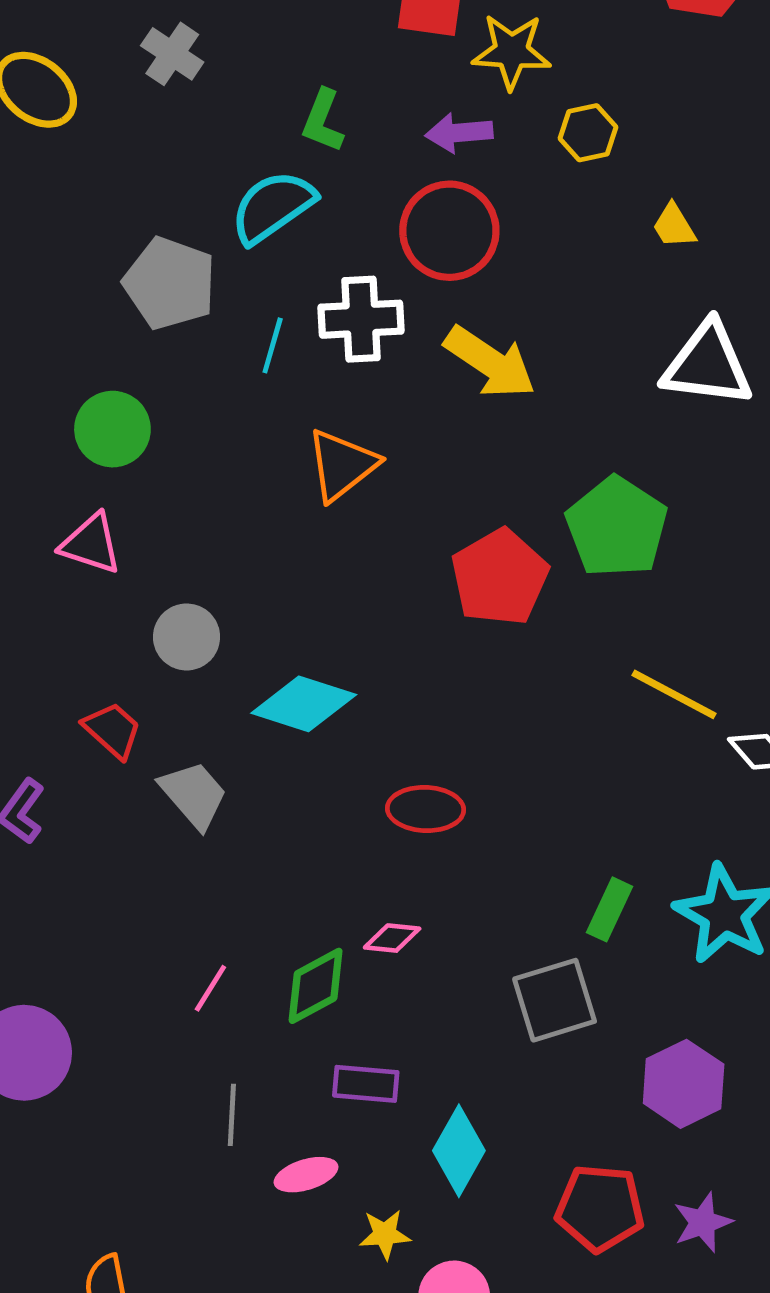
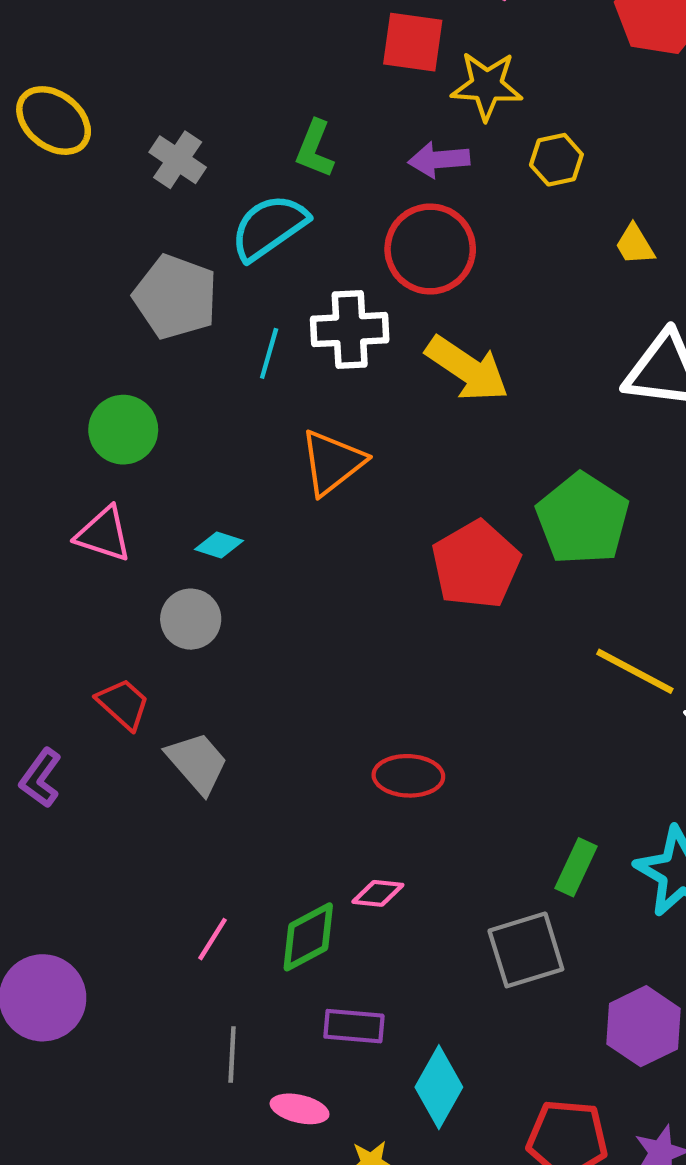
gray cross: (172, 54) -> (178, 160), moved
cyan diamond: (304, 704) -> (219, 545), moved, size x0.5
pink ellipse: (306, 1175) -> (300, 1109), turned 30

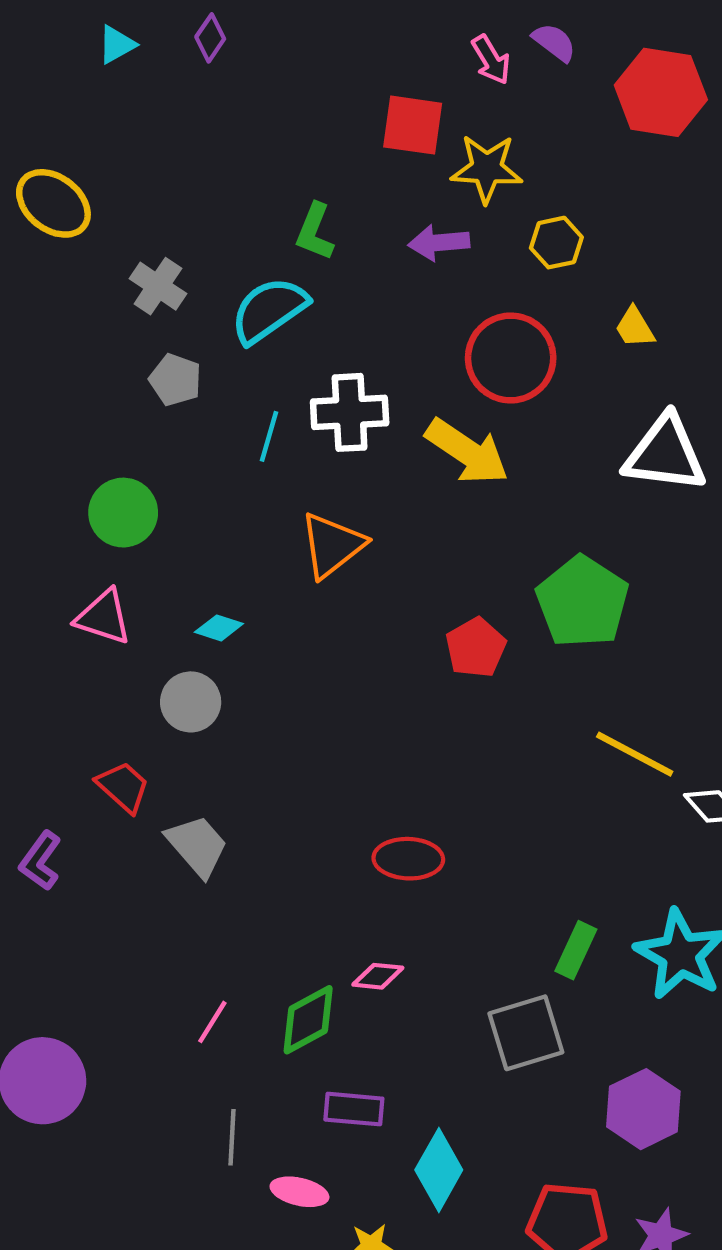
gray cross: (178, 160) -> (158, 286), moved
red circle: (430, 249) -> (511, 358), moved
gray pentagon: (175, 297) -> (175, 380), size x0.6
red pentagon: (476, 565) -> (476, 648), size x0.7

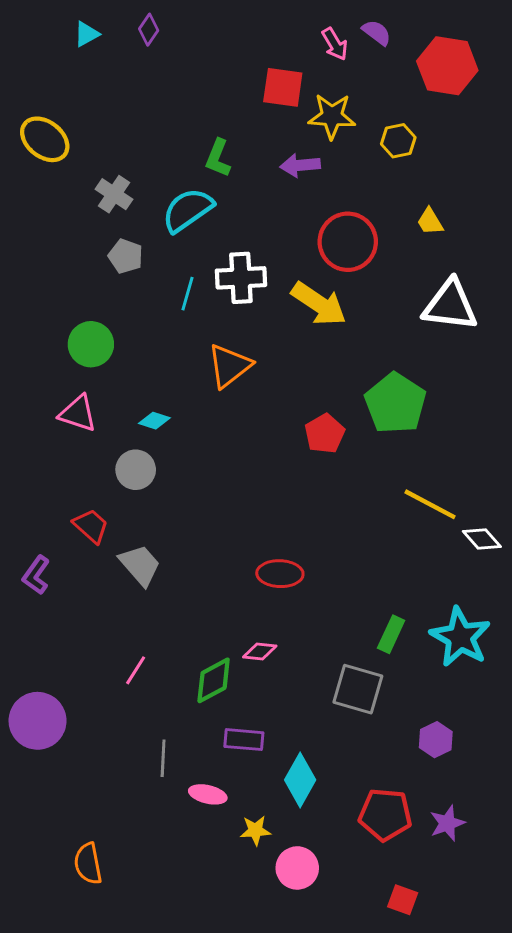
yellow hexagon: (556, 243) -> (398, 141), moved
pink line: (212, 1022) -> (136, 670), moved
gray square: (526, 1033) -> (358, 689), turned 33
purple hexagon: (643, 1109) -> (436, 740), size x0.7

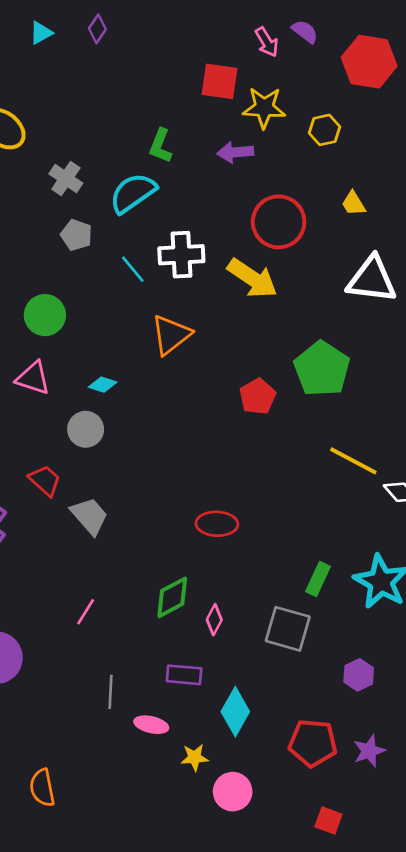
cyan line: (188, 294) -> (133, 269), turned -56
pink diamond: (260, 652) -> (214, 620), moved, turned -68
green diamond: (214, 680) -> (172, 597), moved

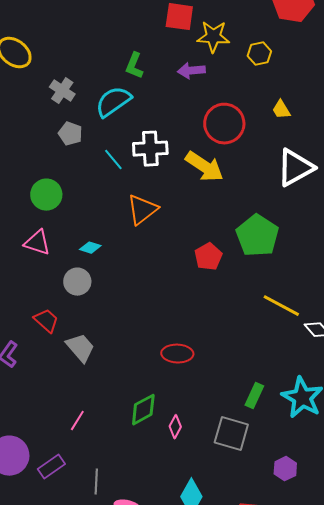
white triangle: (372, 280) -> (295, 168), turned -36
purple rectangle: (184, 675) -> (51, 467), moved, turned -40

